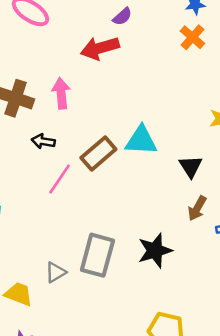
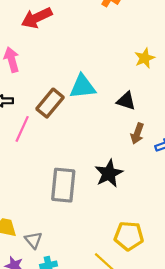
black triangle: (191, 167) -> (126, 101), turned -30
gray triangle: (56, 272) -> (33, 240), moved, turned -30

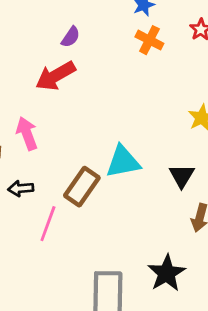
black triangle: (126, 101) -> (182, 176), turned 48

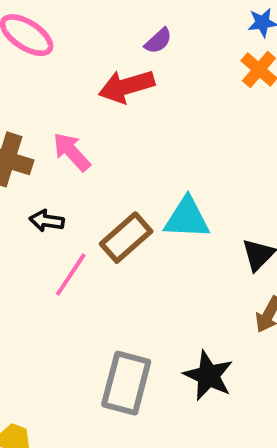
pink arrow: (27, 134) -> (72, 152), turned -36
black star: (167, 273) -> (208, 376), turned -30

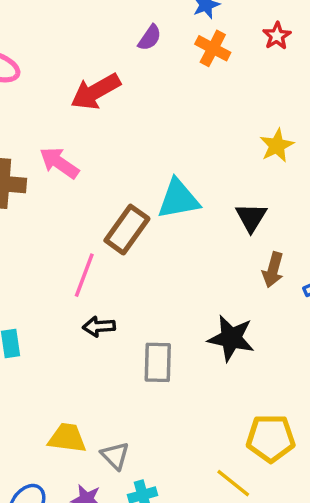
purple semicircle: (158, 41) -> (150, 38), moved
black arrow: (47, 221) -> (99, 327), moved
gray rectangle: (126, 383) -> (158, 362), size x0.7

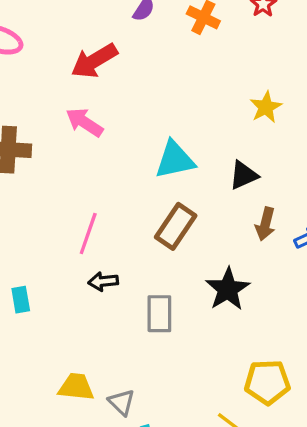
pink arrow: (59, 163) -> (84, 122), moved
black triangle: (251, 217) -> (244, 175), turned 36
brown rectangle: (127, 230) -> (176, 226), moved
black star: (231, 338) -> (228, 289), turned 30

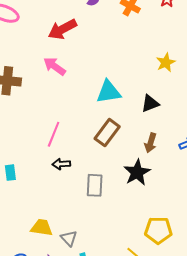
brown arrow: (265, 224) -> (151, 143), moved

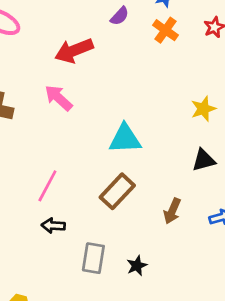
black triangle: (150, 103) -> (204, 160), moved
black star: (137, 172) -> (137, 266), moved, size x0.6

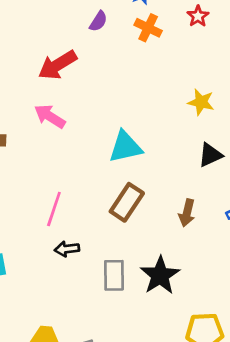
yellow star: (203, 109) -> (201, 102), turned -30
black star: (137, 266) -> (160, 275), size x1.8

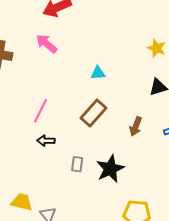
cyan triangle: (125, 147) -> (98, 73), size x0.6
gray rectangle: (114, 275) -> (77, 164), size x0.7

